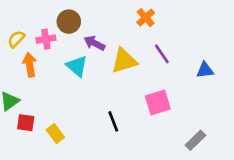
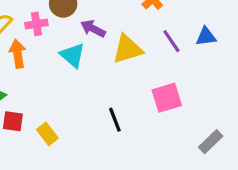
blue triangle: (205, 70) -> (206, 36), moved

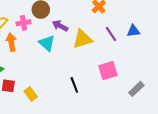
gray rectangle: (211, 142) -> (136, 89), moved

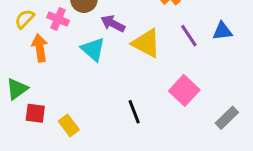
pink cross: (24, 23) -> (58, 19), turned 32
yellow triangle: (82, 39) -> (146, 43), turned 45
pink square: (108, 71) -> (184, 90), turned -30

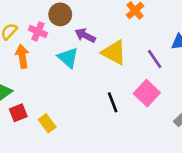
purple line: (189, 36) -> (155, 59), moved
black line: (134, 112) -> (113, 102), moved
red square: (35, 113) -> (18, 113), turned -30

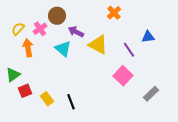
pink cross: (38, 31) -> (40, 29), turned 32
black line: (113, 102) -> (71, 102), moved

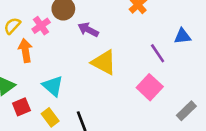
yellow triangle: (98, 45) -> (104, 62), moved
cyan triangle: (63, 49) -> (53, 86), moved

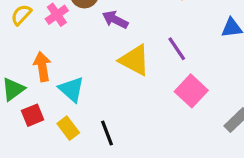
orange arrow: (25, 51) -> (42, 67), moved
purple line: (158, 53) -> (177, 49), moved

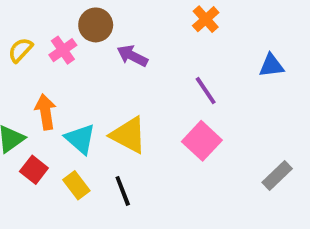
yellow triangle: (135, 60) -> (128, 135), moved
pink square: (191, 91) -> (202, 141), moved
red square: (33, 115) -> (34, 170), turned -30

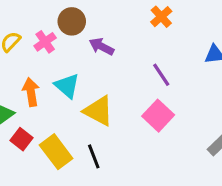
cyan triangle: (80, 139) -> (67, 86), moved
yellow rectangle: (76, 185) -> (56, 152), size x1.5

